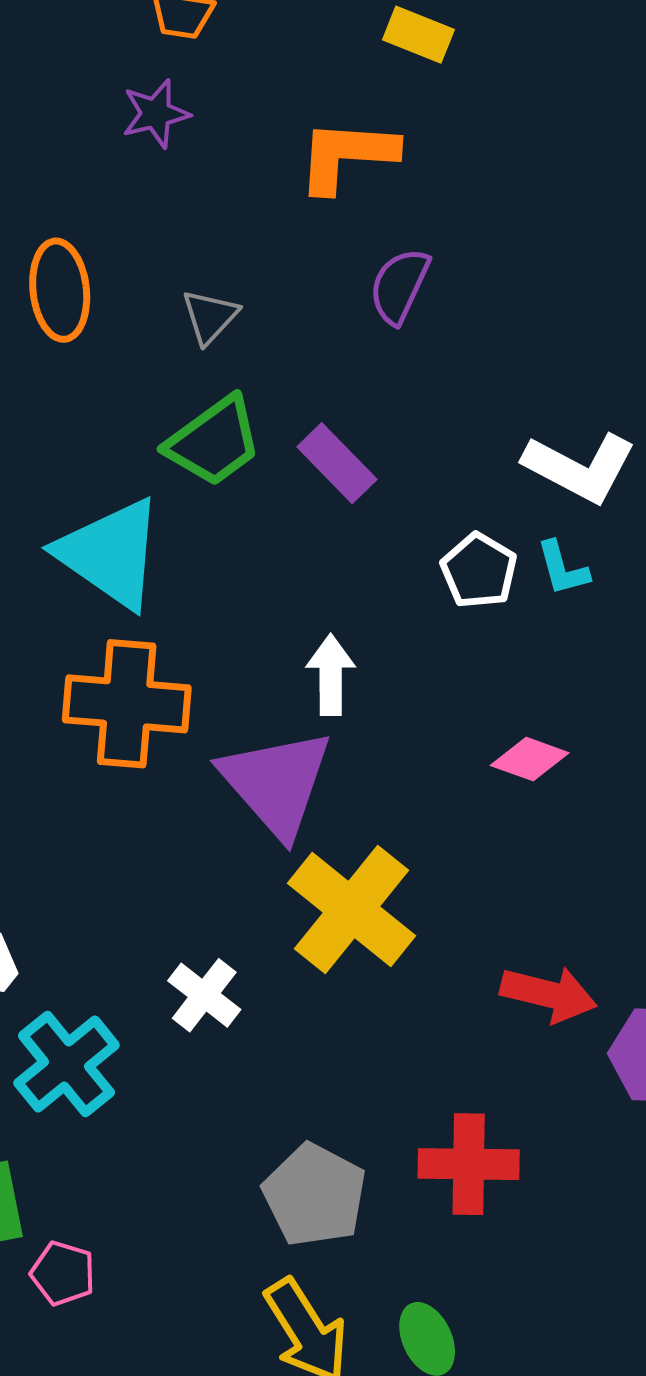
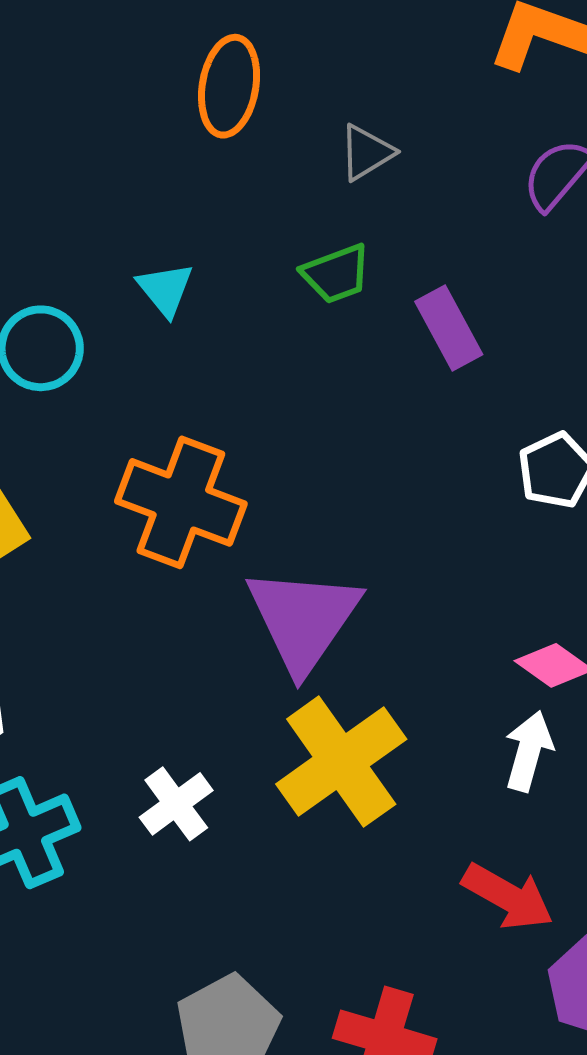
green trapezoid: (214, 441) -> (336, 274), size x0.7
cyan triangle: (110, 553) -> (165, 289), moved, size x0.5
white arrow: (331, 675) -> (529, 751), moved

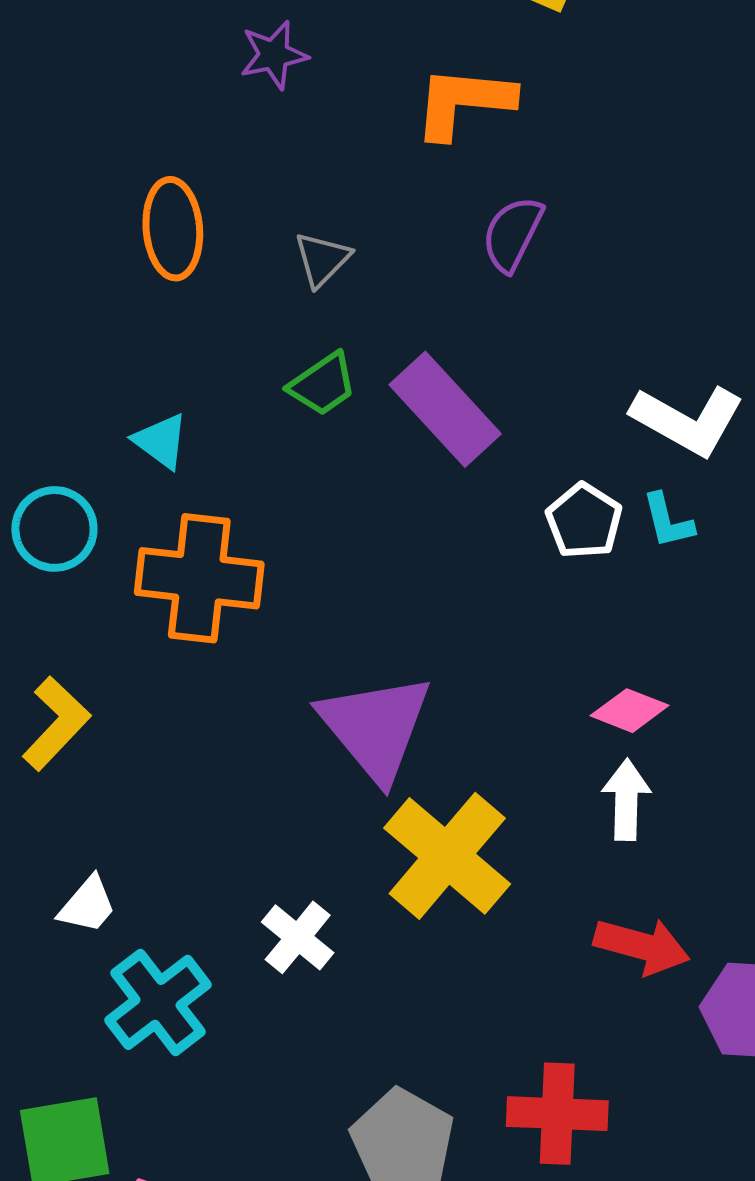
purple rectangle: (449, 328) -> (445, 409), size x1.4
orange cross: (181, 502) -> (199, 578), moved

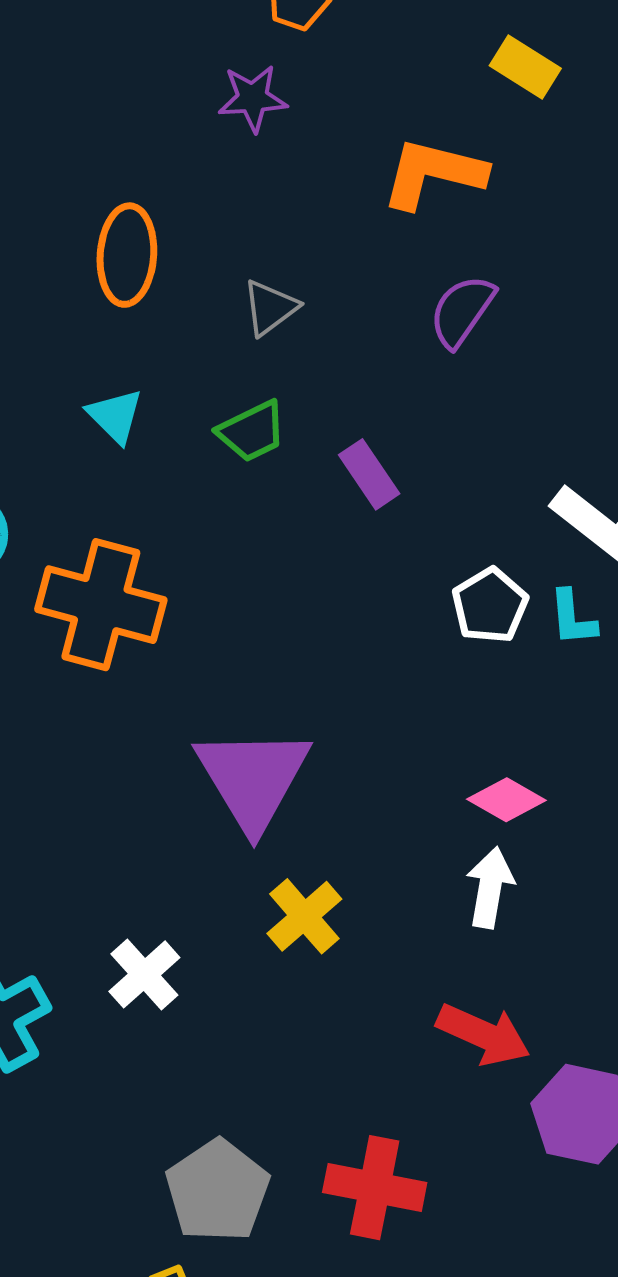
purple rectangle: (445, 409) -> (369, 474), size x0.6
cyan triangle: (161, 441) -> (115, 416), moved
yellow cross: (447, 856) -> (304, 916), size x0.6

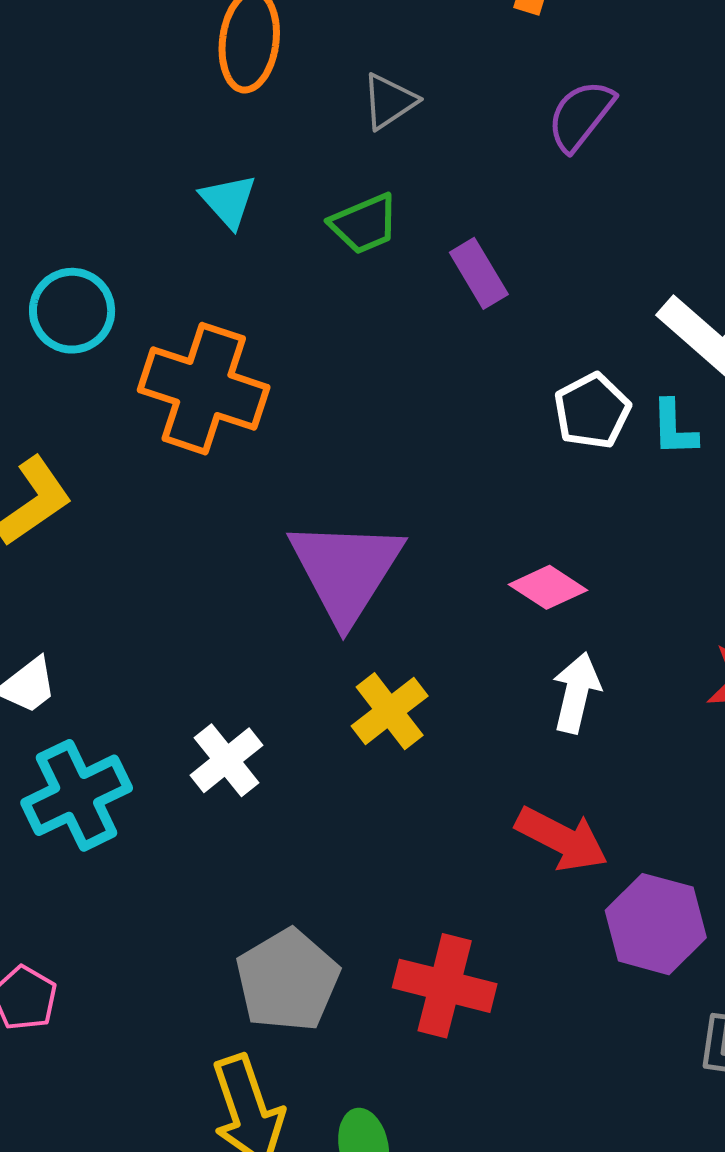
pink diamond: (506, 800) -> (548, 587), moved

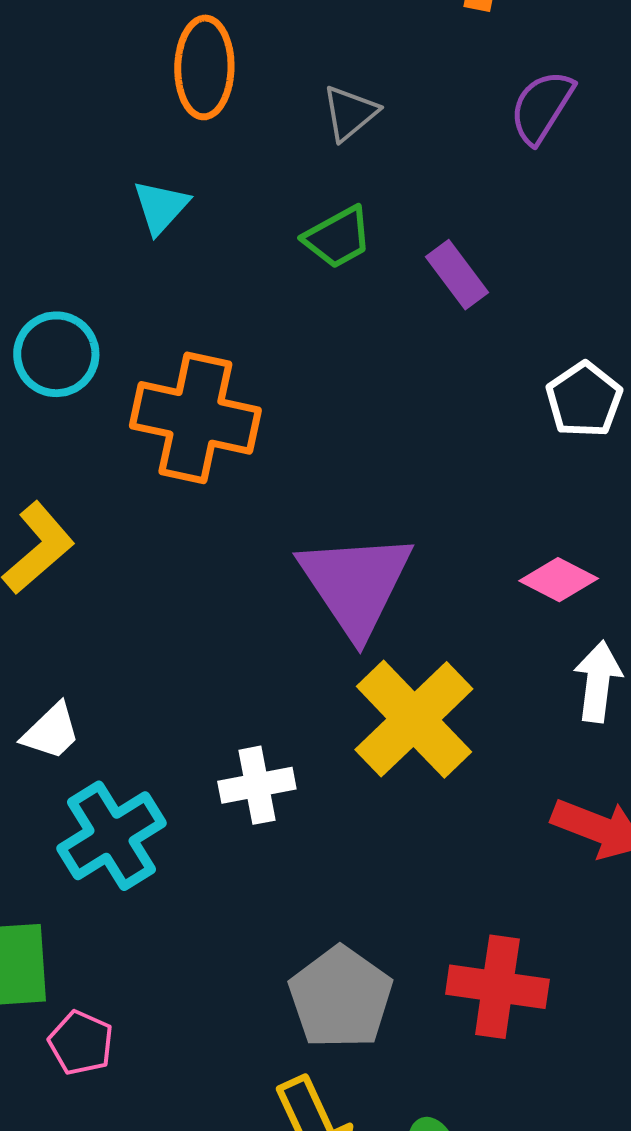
cyan triangle: (228, 201) -> (161, 207), moved, turned 30
yellow cross: (390, 711) -> (414, 719), size x1.6
white cross: (227, 760) -> (257, 785), turned 34

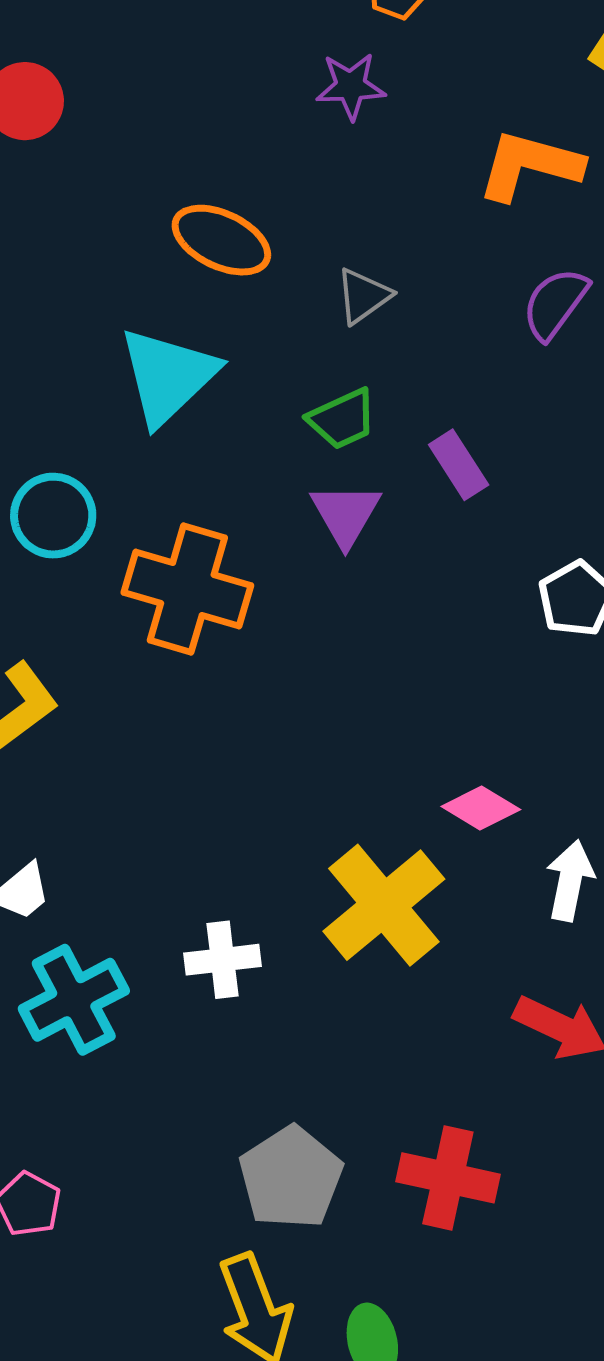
orange ellipse: (204, 67) -> (221, 240), turned -70
cyan triangle: (161, 207) -> (168, 376), size x1.8
pink diamond: (559, 580) -> (481, 808), moved
purple triangle: (356, 584) -> (345, 514), moved, size x0.6

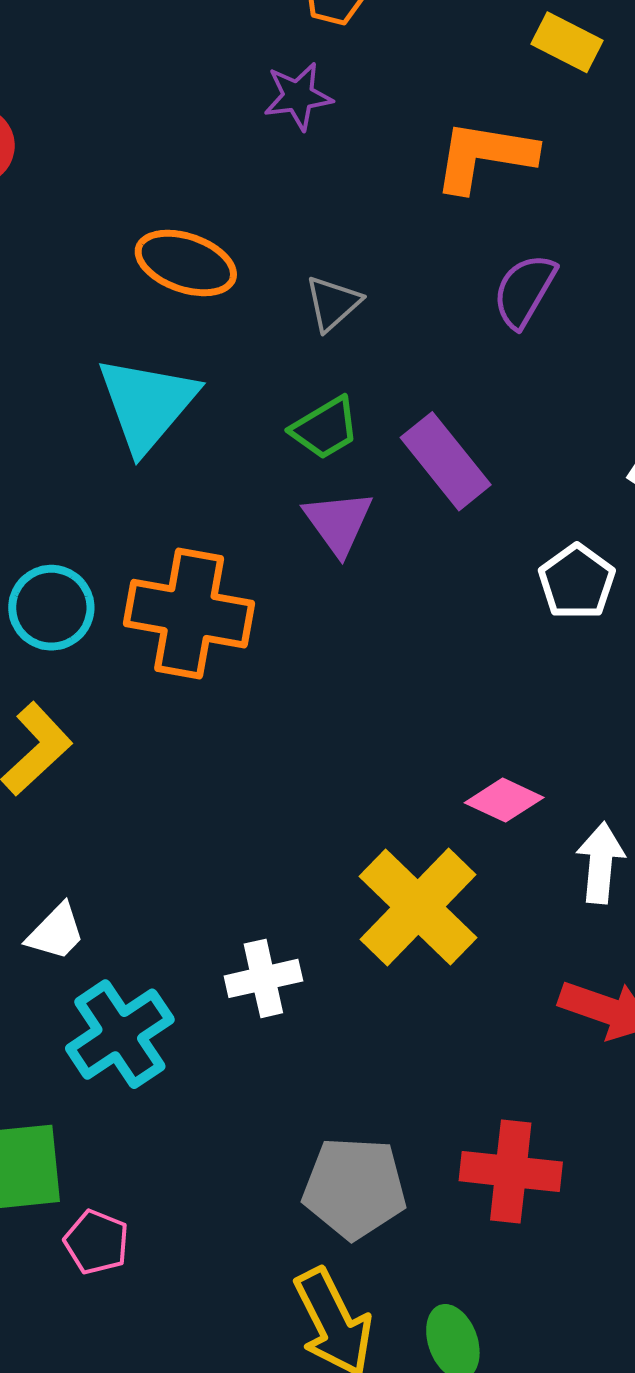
purple rectangle: (459, 465) -> (446, 461), size x1.4
cyan circle: (53, 516) -> (51, 608), moved
gray pentagon: (291, 1178) -> (354, 1188), turned -30

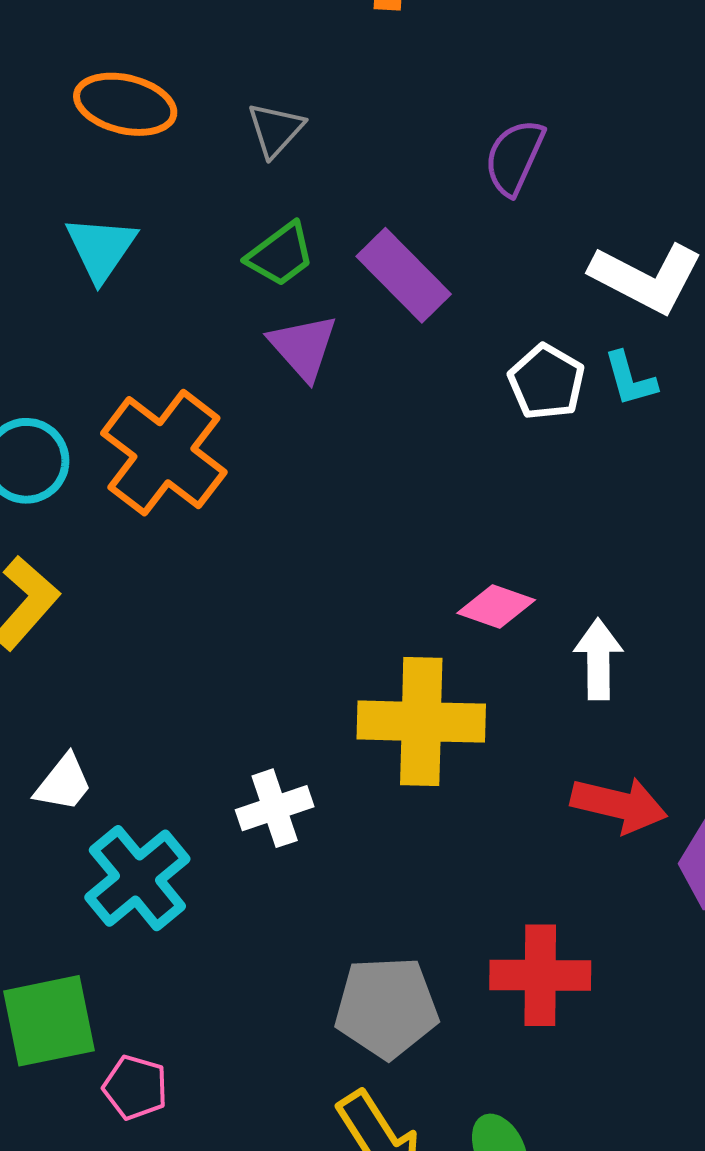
purple semicircle: (524, 291) -> (514, 157), moved
cyan triangle: (147, 404) -> (101, 248), size x0.7
orange cross: (189, 614) -> (164, 453), turned 33
yellow cross: (418, 907) -> (421, 722), turned -37

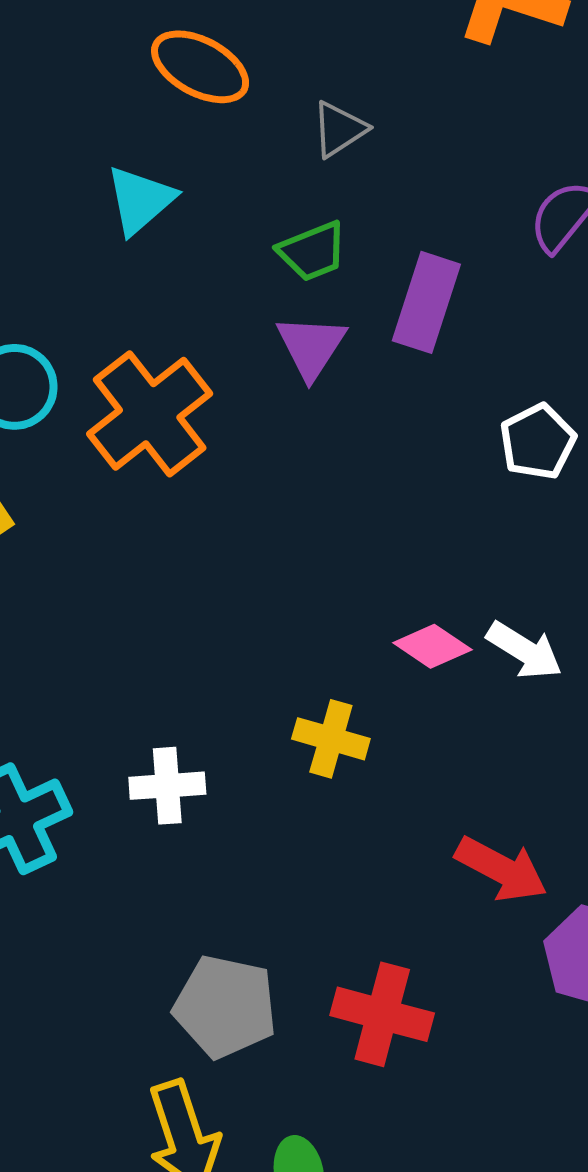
purple rectangle: (404, 275) -> (426, 302), turned 48
white arrow: (598, 659) -> (524, 650), moved, turned 108
yellow cross: (421, 722) -> (331, 739), size x0.6

